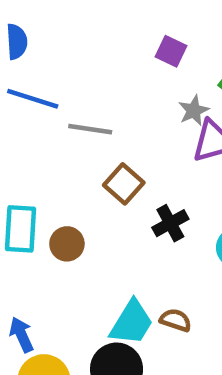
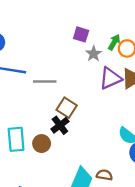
gray star: (194, 111) -> (94, 54), moved
black cross: (170, 223) -> (60, 125), moved

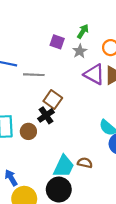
purple square: (81, 34) -> (57, 42), moved
green arrow: (114, 42) -> (83, 31), moved
purple triangle: (110, 78) -> (94, 74), turned 50

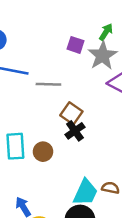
gray star: (80, 51) -> (103, 56), size x1.6
black cross: (46, 115) -> (75, 131), moved

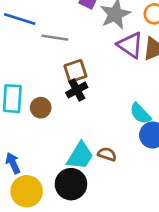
brown square: (71, 113) -> (75, 71), turned 30

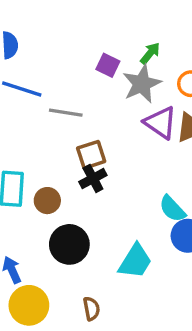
brown semicircle: (107, 154) -> (91, 309), moved, turned 60
cyan trapezoid: (80, 156) -> (135, 261), moved
black circle: (71, 184) -> (69, 244), moved

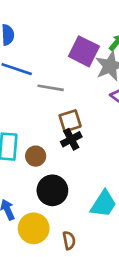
purple square: (108, 65) -> (84, 51), size x1.6
yellow circle: (29, 305) -> (34, 228), moved

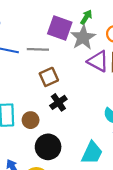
gray line: (51, 88) -> (38, 49), moved
brown square: (70, 121) -> (49, 77), moved

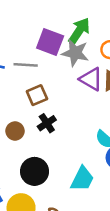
green arrow: (86, 17) -> (79, 31), size x1.6
gray star: (83, 37) -> (75, 53), turned -30
brown circle: (31, 120) -> (15, 131), moved

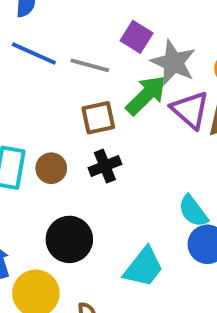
green arrow: (79, 31) -> (146, 95), moved
purple square: (50, 42) -> (137, 37), size x0.7

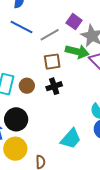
gray line: (90, 65) -> (50, 35), turned -48
green arrow: (146, 95) -> (77, 52), turned 55
black circle: (69, 239) -> (16, 119), moved

